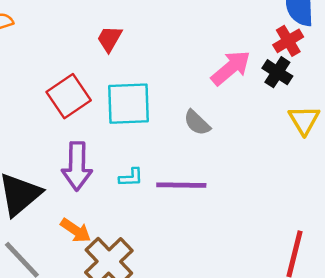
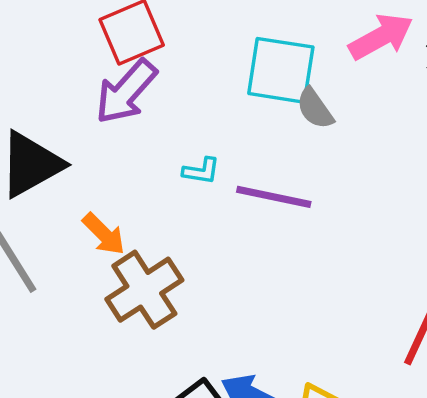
cyan square: (128, 104) -> (281, 70), moved
purple arrow: (77, 166) -> (126, 92), moved, turned 30

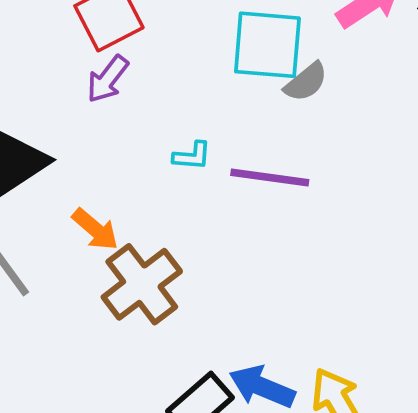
purple arrow: (126, 92) -> (108, 79), size x0.7
gray semicircle: (315, 108) -> (306, 82), turned -90

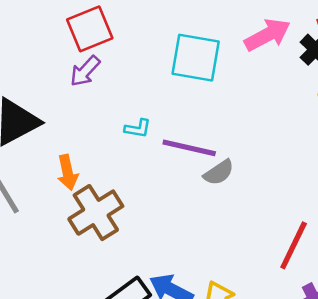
gray semicircle: (306, 82) -> (219, 172), moved
orange arrow: (95, 229) -> (68, 172), turned 32

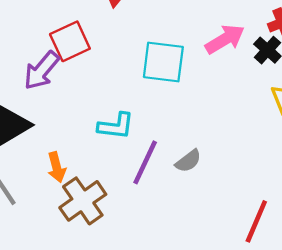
purple arrow: (85, 71) -> (42, 70), moved, size x1.4
cyan L-shape: (138, 128) -> (116, 126), size x1.6
purple line: (189, 148) -> (145, 162), moved, turned -75

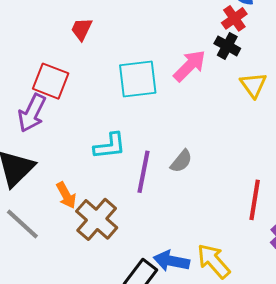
pink arrow: (225, 39) -> (190, 66), moved
red square: (70, 41) -> (51, 81), turned -30

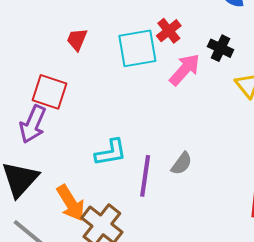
red cross: (234, 18) -> (169, 31), moved
cyan square: (138, 79) -> (137, 48), moved
orange arrow: (66, 195) -> (71, 203), size x1.4

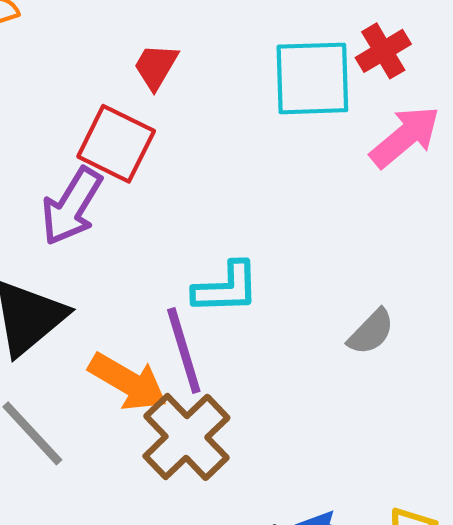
red trapezoid: (77, 39) -> (156, 66), moved
purple line: (145, 176) -> (184, 350), moved, turned -33
orange arrow: (71, 203) -> (128, 382), turned -36

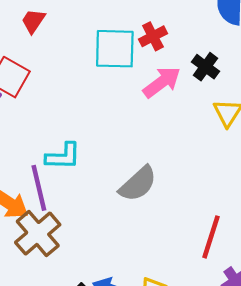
red trapezoid: (156, 66) -> (33, 21), moved
gray semicircle: (371, 332) -> (138, 184), size x1.5

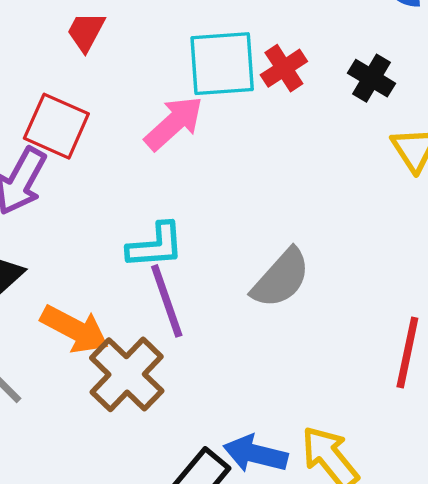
red cross: (153, 36) -> (284, 68), moved
pink arrow: (162, 82) -> (174, 123), moved
purple line: (39, 188) -> (167, 301), moved

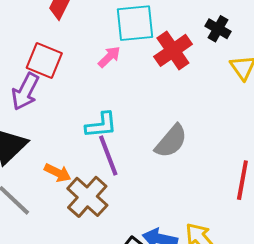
red cross: (284, 68) -> (173, 50), moved, size x1.5
pink arrow: (174, 123) -> (109, 57), size x0.7
orange arrow: (75, 329) -> (58, 173), size x0.7

